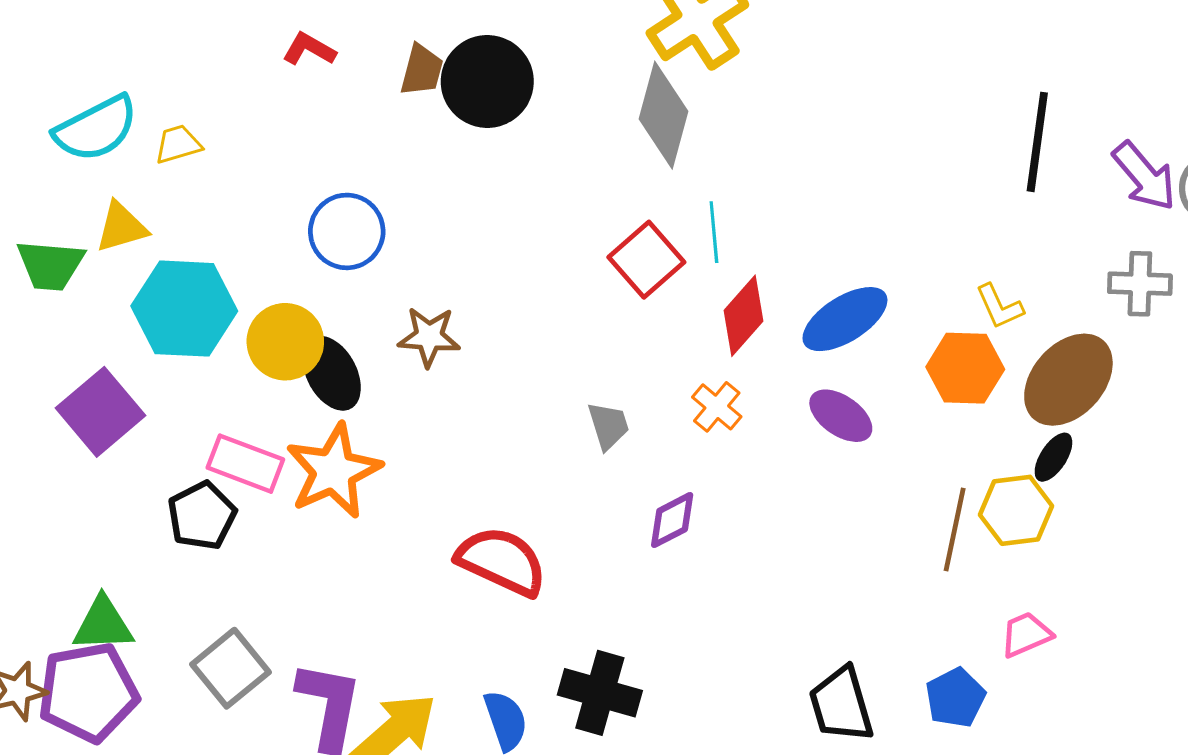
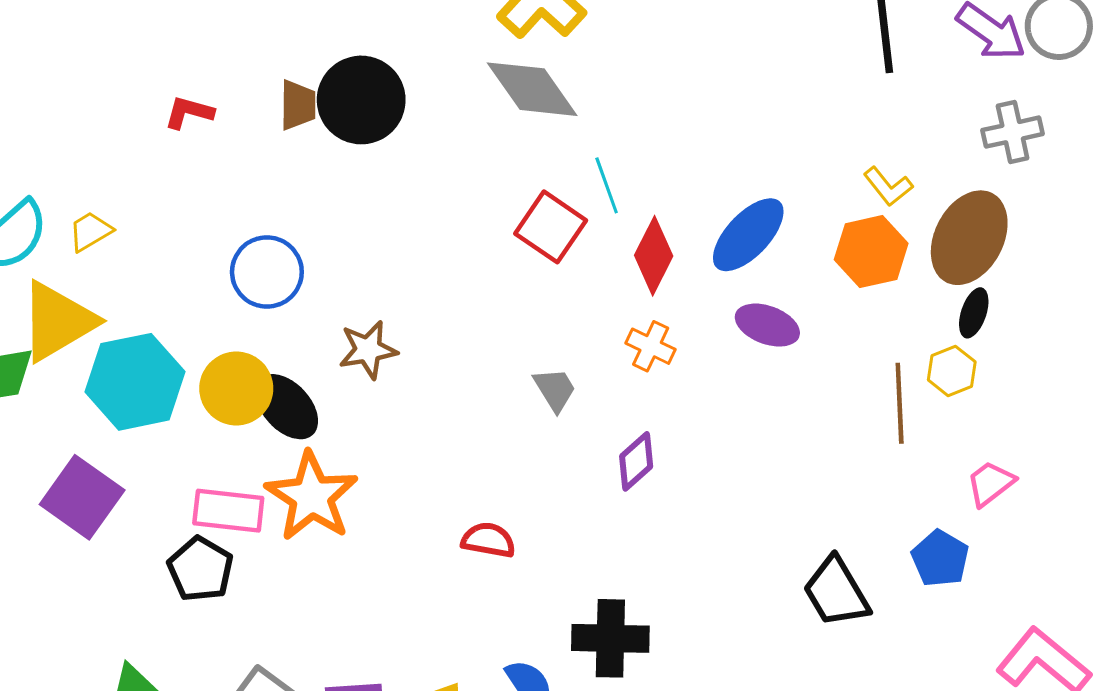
gray diamond: (664, 115) -> (532, 89), turned -36
yellow triangle: (121, 227) -> (58, 321), size x1.6
yellow hexagon: (1016, 510) -> (952, 371), size x0.7
red semicircle: (502, 561) -> (488, 540), size x0.6

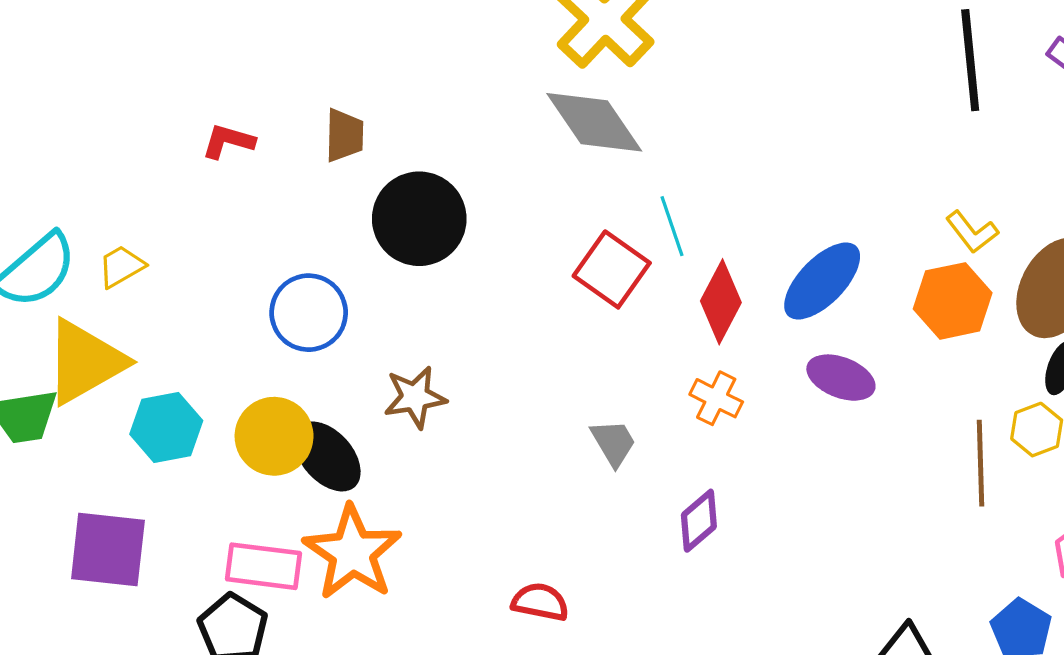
black circle: (361, 100) -> (419, 219), moved
cyan hexagon: (135, 382) -> (166, 427), size x0.7
purple square: (82, 497) -> (108, 549), turned -30

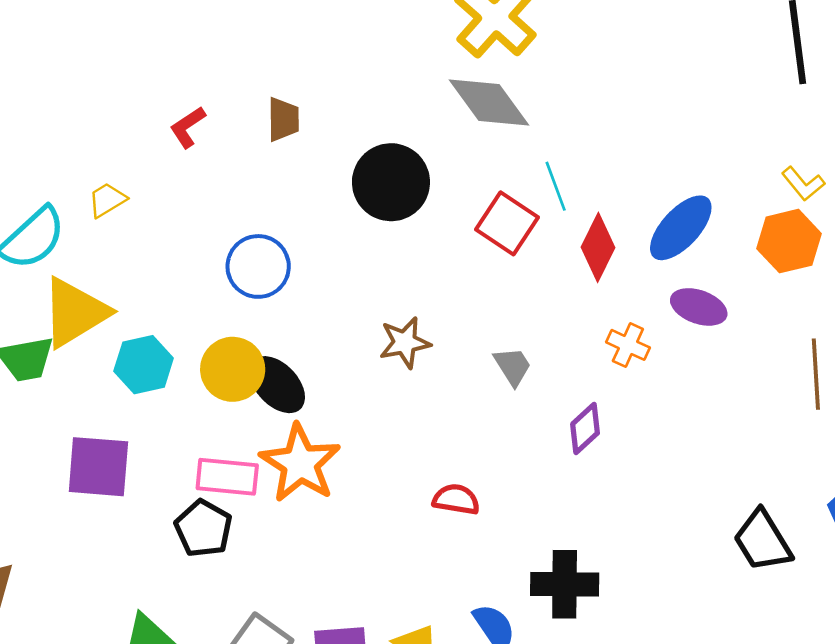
red L-shape: (228, 141) -> (188, 127), turned -48
black circle: (419, 219) -> (391, 182), moved
yellow trapezoid: (121, 266) -> (107, 200), moved
brown star: (415, 397) -> (405, 343), moved
orange cross: (716, 398) -> (628, 345), moved

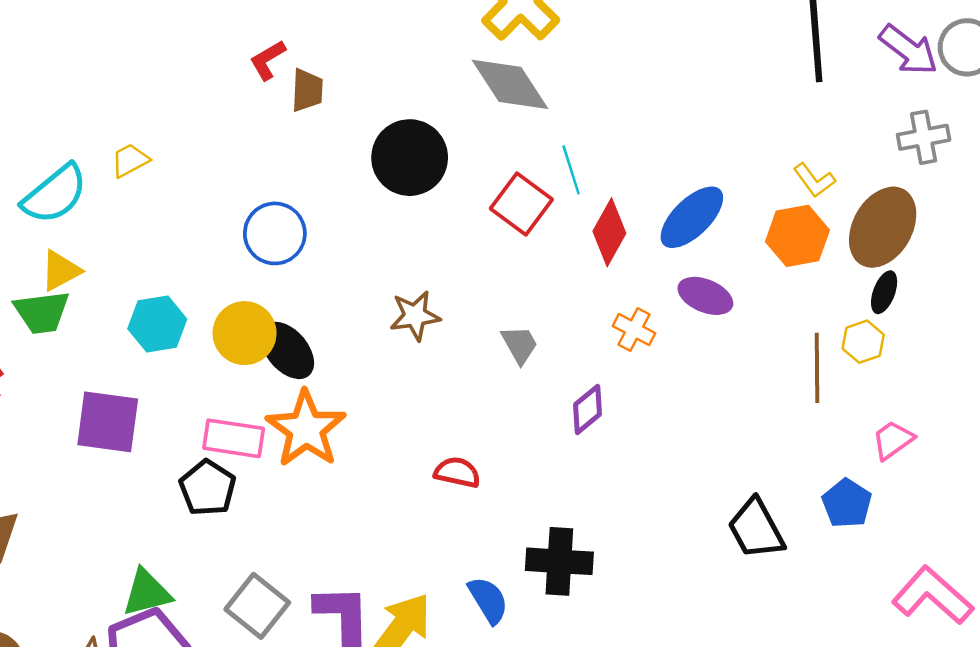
red L-shape: (188, 127) -> (268, 60), moved
yellow triangle: (75, 312) -> (61, 271), moved, size x0.6

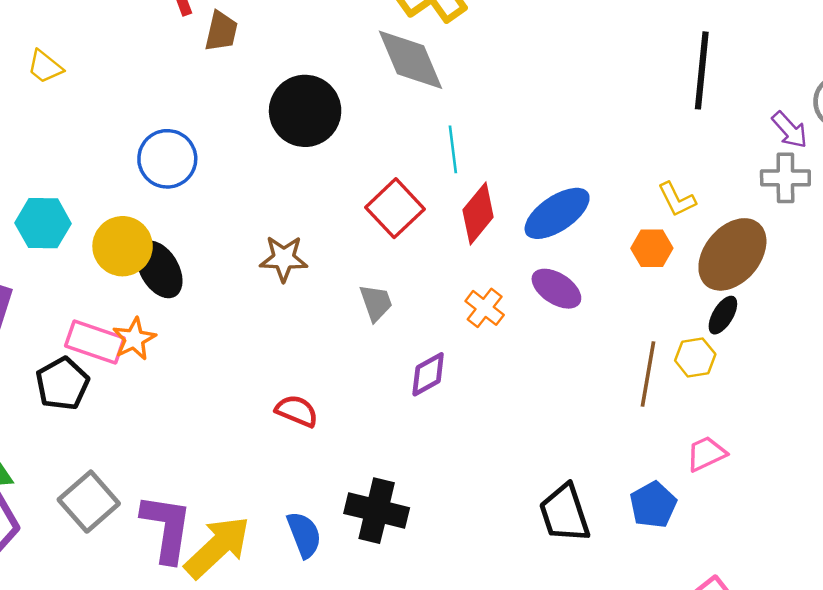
purple arrow: (908, 50) -> (790, 130), moved, size x0.7
yellow trapezoid: (130, 160) -> (45, 67), turned -123
red square: (521, 204) -> (395, 208), moved
orange hexagon: (797, 236) -> (652, 248), size x0.7
orange star: (306, 429) -> (134, 339), moved, size x0.6

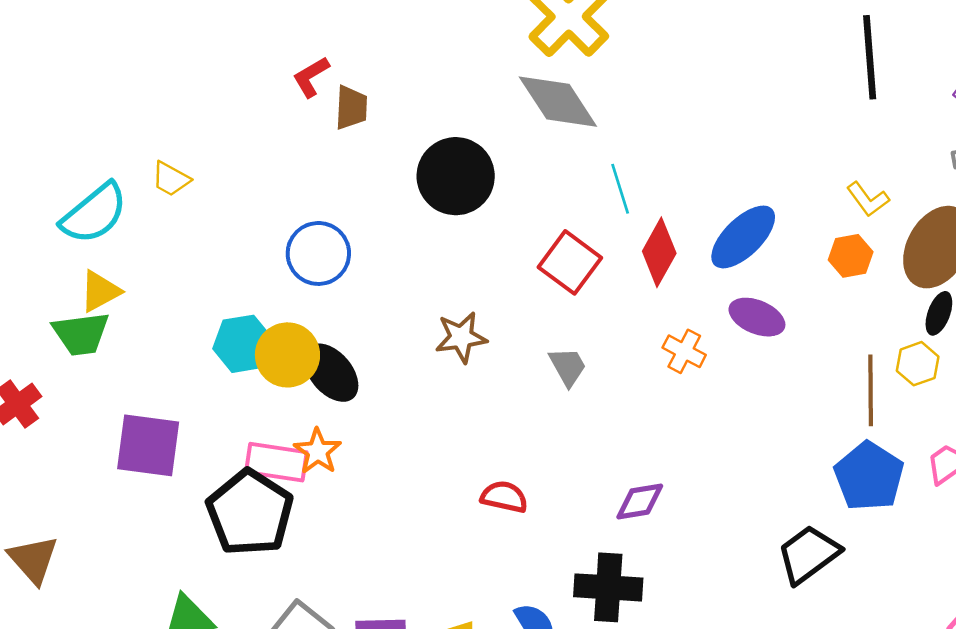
cyan hexagon: (43, 223) -> (243, 344), moved
purple diamond: (428, 374) -> (640, 502), moved, turned 30
black pentagon: (62, 384) -> (250, 513), size x1.5
blue pentagon: (653, 505) -> (869, 476), moved, size x1.4
black trapezoid: (565, 513) -> (808, 554), turned 82

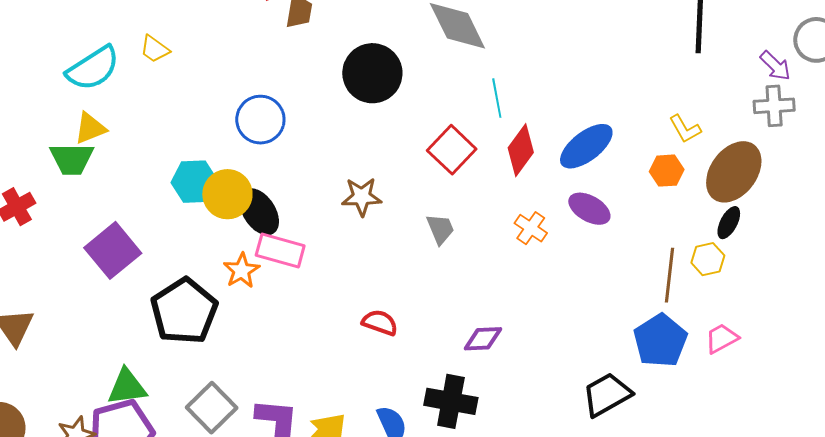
purple square: (148, 445) -> (113, 250), turned 36
pink rectangle: (276, 462) -> (280, 251), moved

